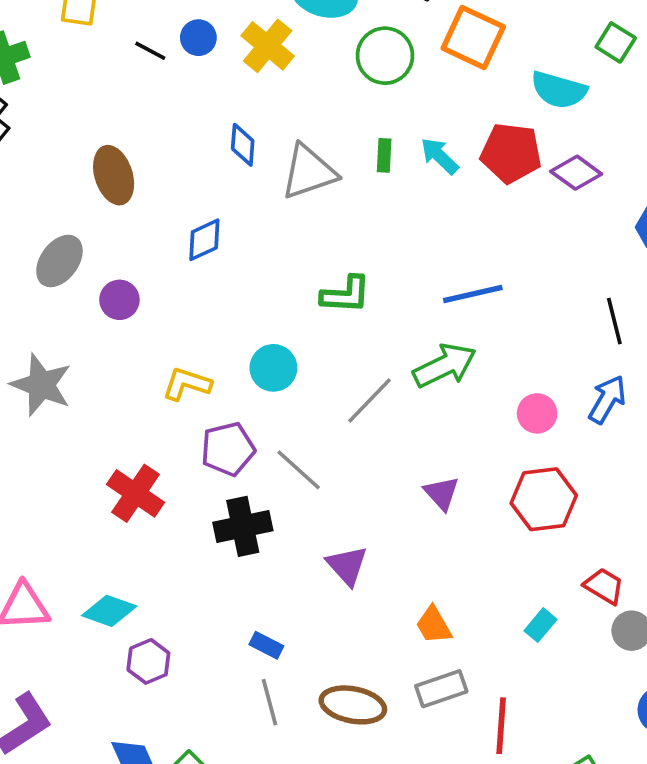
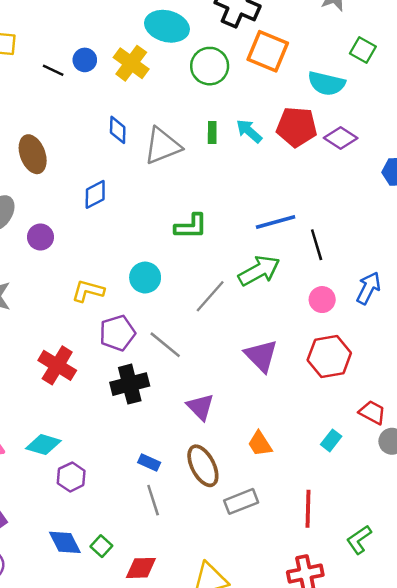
black line: (614, 321) -> (317, 245), moved
purple triangle: (442, 493) -> (261, 356), size x1.4
gray rectangle: (441, 689) -> (241, 501), moved
brown ellipse: (353, 705) -> (203, 466), moved, turned 54

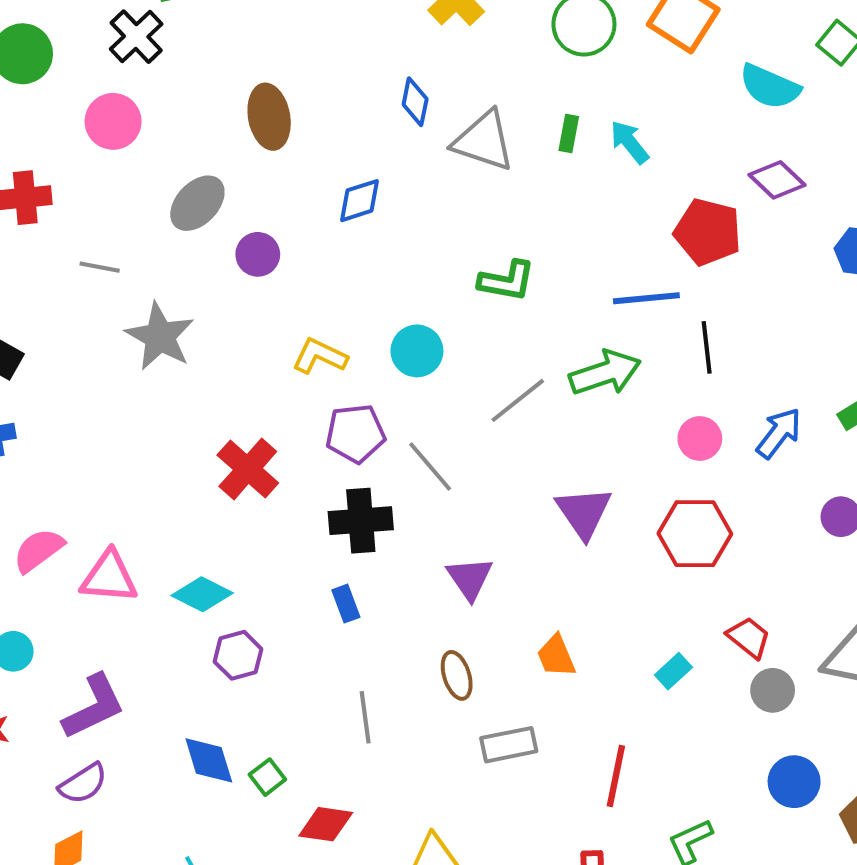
red pentagon: (297, 127) -> (708, 232), moved
gray triangle: (162, 146) -> (484, 141), turned 30
blue rectangle: (149, 463) -> (346, 604), moved, turned 35
brown ellipse: (203, 466) -> (457, 675), size x0.7

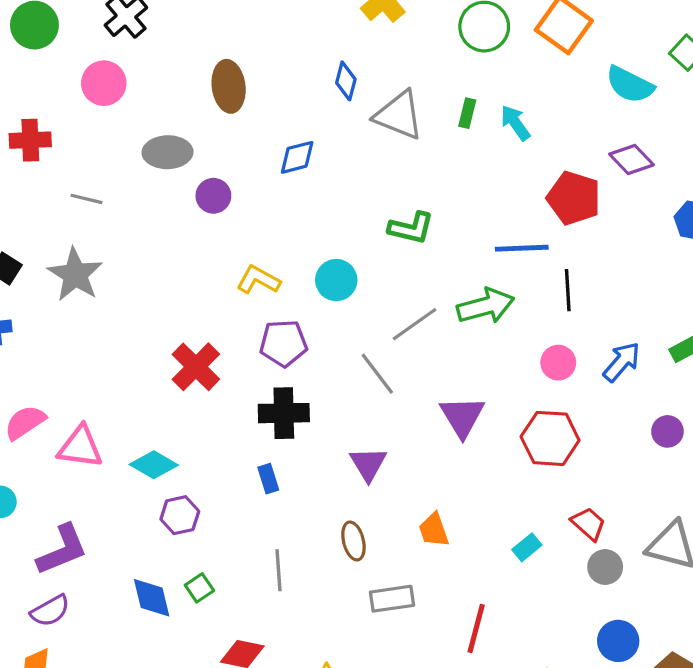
gray ellipse: (197, 203) -> (168, 152), turned 42
gray star: (160, 337) -> (75, 275), moved
gray line: (430, 467) -> (377, 374), moved
green square: (267, 777) -> (199, 588), moved

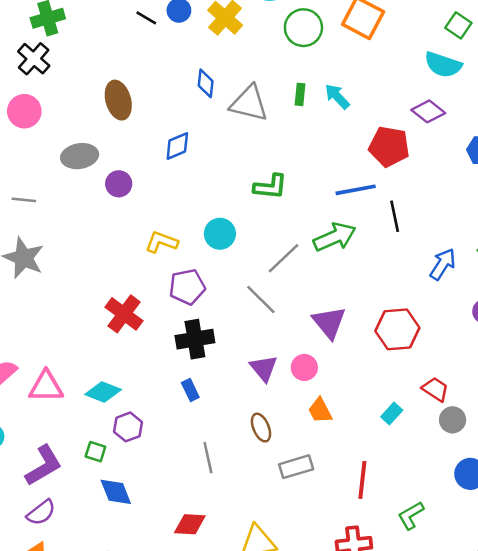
cyan semicircle: (630, 85) -> (443, 65), moved
pink circle: (558, 363) -> (304, 367), moved
green square: (199, 588) -> (95, 452), moved, turned -30

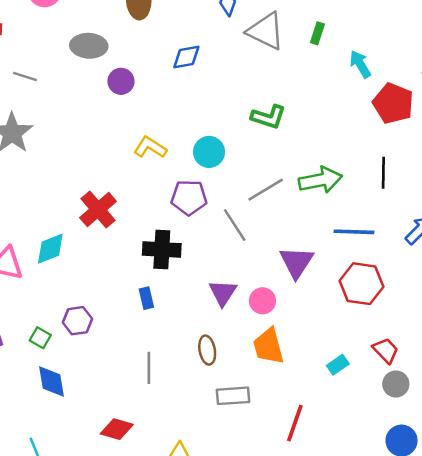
cyan arrow: (337, 96) -> (360, 64), moved
blue line: (356, 190) -> (354, 232), moved
purple pentagon: (187, 287) -> (189, 197), moved
cyan diamond: (103, 392) -> (50, 249), moved, turned -56
orange trapezoid: (320, 411) -> (268, 346), size x1.4

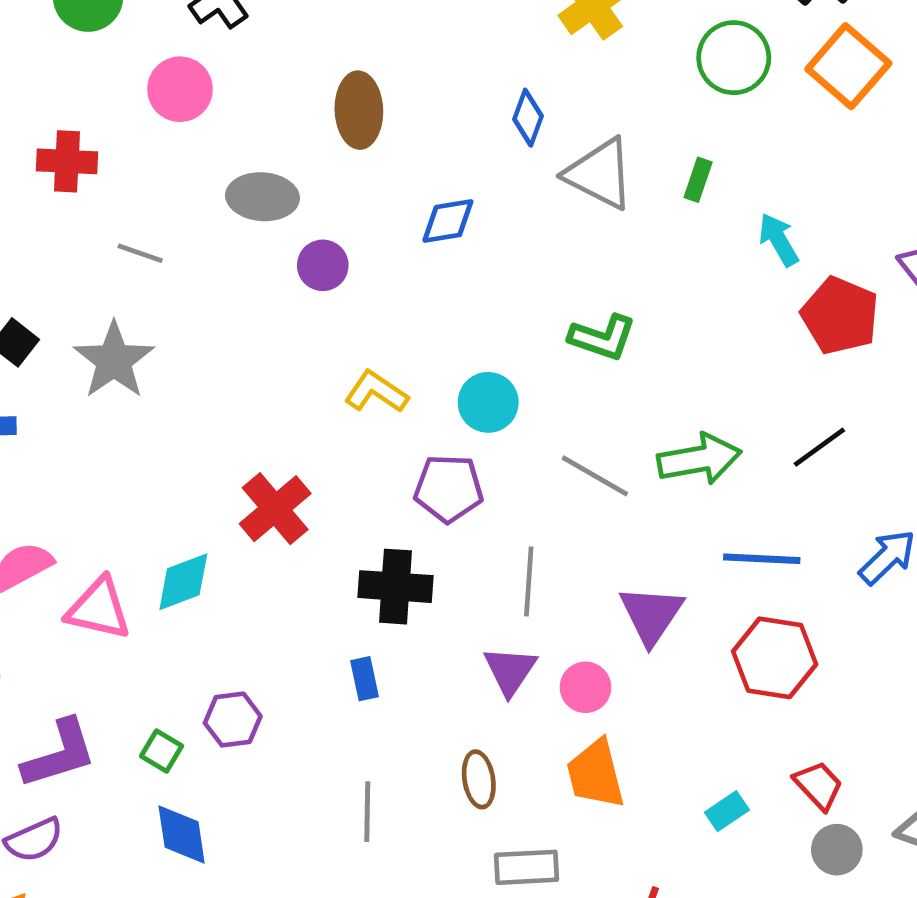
black line: (383, 173) -> (819, 447), turned 52
gray line: (266, 190) -> (595, 476), turned 60
gray line: (235, 225) -> (529, 581), moved, turned 36

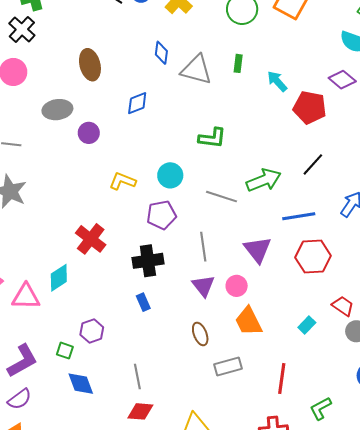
gray line: (367, 812) -> (137, 377), moved

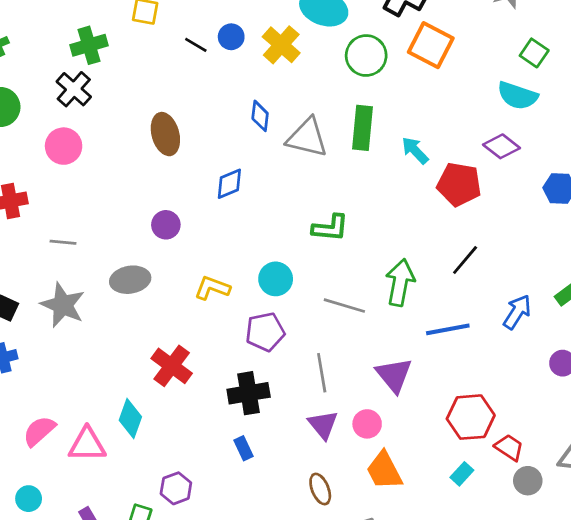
green rectangle: (238, 63) -> (363, 128), size x1.8
gray ellipse: (57, 110) -> (130, 280), moved
green arrow: (264, 180) -> (400, 282), turned -56
red hexagon: (313, 257) -> (471, 417), moved
cyan diamond: (59, 278) -> (130, 418), turned -36

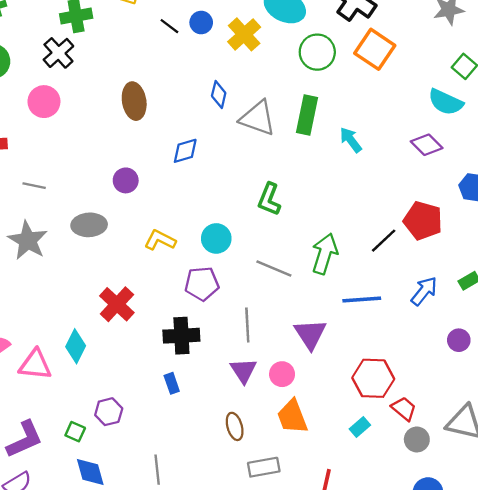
red pentagon: (459, 184) -> (423, 221), moved
green L-shape: (330, 228) -> (269, 199), turned 100

